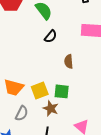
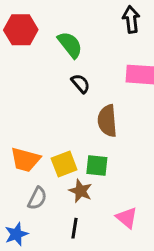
black semicircle: (51, 36) -> (80, 84), turned -80
brown semicircle: (69, 61) -> (107, 121), size x1.5

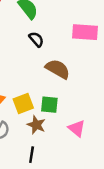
brown semicircle: (107, 121) -> (58, 69), turned 125
pink triangle: (127, 218) -> (77, 128), moved

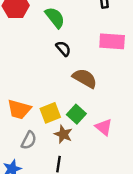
green square: (49, 105) -> (76, 114), turned 36
pink triangle: (77, 128) -> (104, 127), moved

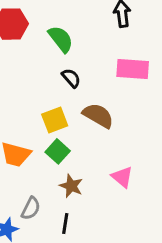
yellow square: (50, 113) -> (55, 120), moved
green square: (76, 114) -> (58, 151), moved
gray semicircle: (29, 140) -> (31, 208), moved

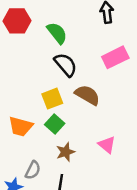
pink rectangle: (133, 69) -> (115, 57), turned -30
black semicircle: (71, 78) -> (66, 65), size x1.5
brown star: (71, 186) -> (66, 152), turned 30

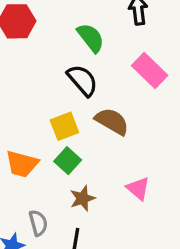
green semicircle: (57, 33) -> (91, 38), moved
pink rectangle: (115, 57) -> (150, 71), turned 70
gray semicircle: (33, 170) -> (38, 223), turned -42

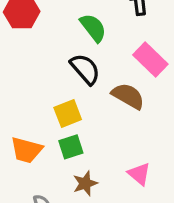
brown semicircle: (112, 121) -> (128, 96), moved
green square: (68, 161) -> (71, 147), turned 30

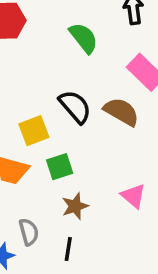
black semicircle: (85, 69) -> (75, 107), moved
yellow square: (68, 113) -> (34, 131), moved

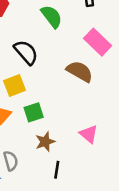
black semicircle: (75, 107) -> (26, 52), moved
black line: (68, 249) -> (57, 170), moved

